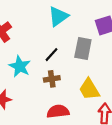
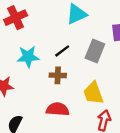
cyan star: (20, 66) -> (28, 57), turned 30

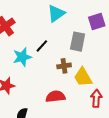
black line: (62, 51) -> (42, 46), moved
brown cross: (58, 75) -> (64, 66), moved

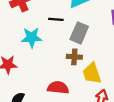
gray rectangle: (78, 42) -> (79, 33), moved
black line: (42, 46) -> (56, 19), moved, turned 40

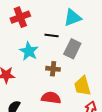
cyan star: (32, 38) -> (29, 51), turned 30
brown cross: (74, 57) -> (53, 69), moved

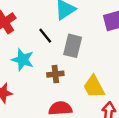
black line: (52, 35) -> (45, 36), turned 56

